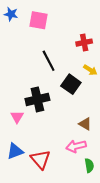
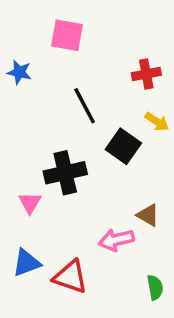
blue star: (11, 14) -> (19, 72), moved
pink arrow: (76, 146) -> (116, 240), moved
red triangle: (40, 159) -> (70, 277), turned -30

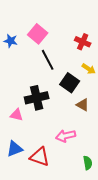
pink square: (67, 35) -> (38, 34), moved, turned 30
red cross: (146, 74) -> (83, 42), turned 35
pink triangle: (30, 203) -> (17, 115), turned -48
brown triangle: (148, 215) -> (83, 105), moved

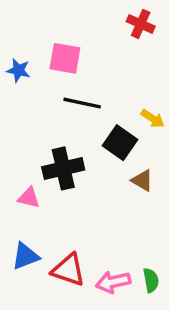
pink square: (38, 34) -> (65, 58), turned -30
red cross: (83, 42) -> (141, 24), moved
black line: (48, 60) -> (82, 103), turned -50
pink arrow: (66, 136) -> (113, 282), moved

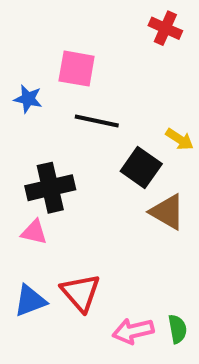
blue star: (18, 70) -> (28, 99), moved
black cross: (63, 168) -> (50, 188), moved
brown triangle: (142, 180) -> (167, 212), size x1.4
red triangle: (68, 270) -> (81, 293), moved, turned 30

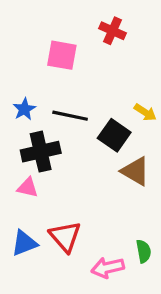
red cross: (165, 28) -> (113, 31), moved
blue star: (28, 99) -> (24, 109), moved, turned 30
black line: (97, 121) -> (70, 116), moved
green semicircle: (177, 329) -> (144, 251), moved

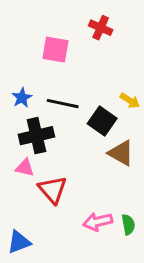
red triangle: (65, 237) -> (52, 190), moved
blue triangle: (24, 243) -> (19, 242), moved
pink arrow: (108, 268) -> (98, 222), moved

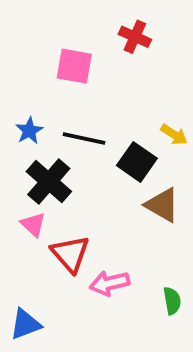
black cross: (36, 136) -> (49, 181), turned -36
pink triangle: (25, 168) -> (33, 225), turned 30
pink arrow: (98, 222) -> (109, 283), moved

